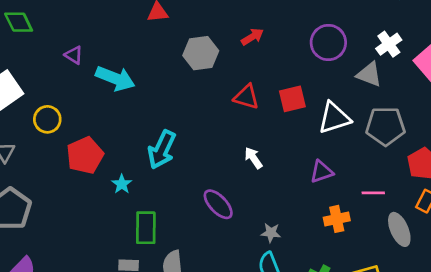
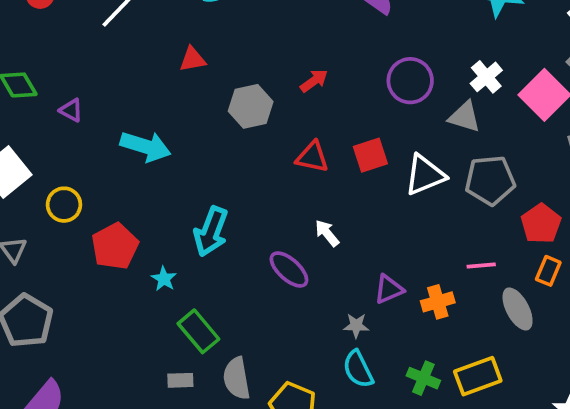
purple triangle: (74, 55) -> (71, 110), moved
purple triangle: (322, 172) -> (389, 289), moved
purple ellipse: (218, 204) -> (289, 269), moved
green rectangle: (146, 228) -> (198, 331), turned -36

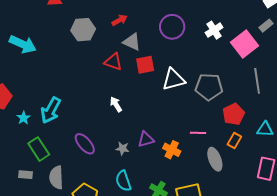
gray triangle: (465, 117) -> (132, 42), moved
cyan arrow: (211, 232) -> (51, 110), moved
purple ellipse: (289, 269) -> (85, 144), moved
orange cross: (438, 302) -> (172, 150), turned 36
gray star: (356, 326) -> (122, 149), moved

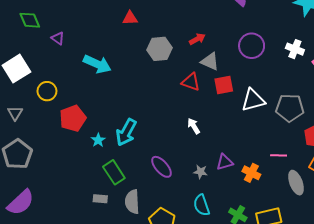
white cross: (214, 30) -> (295, 49), turned -36

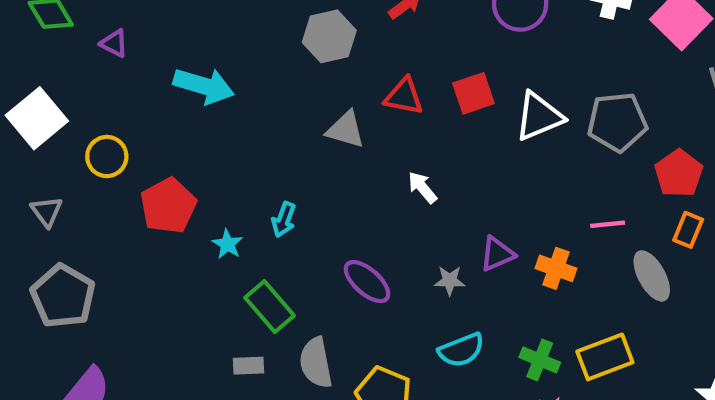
gray triangle: (210, 61) -> (346, 130), moved
cyan arrow: (126, 132) -> (284, 220), size x0.6
cyan semicircle: (202, 205) -> (461, 350), turned -85

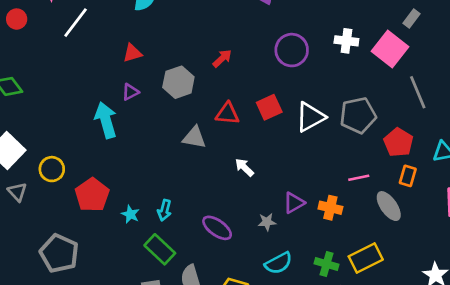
purple triangle: (114, 43) -> (130, 92), moved, turned -48
cyan arrow: (204, 86) -> (106, 120), turned -116
gray triangle: (47, 212) -> (17, 192), moved
cyan arrow: (284, 220) -> (164, 210), moved
gray pentagon: (63, 296) -> (59, 253), moved

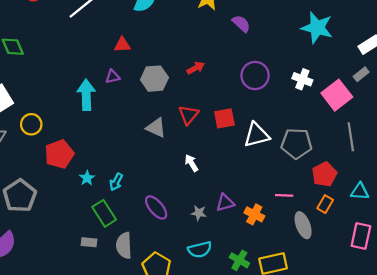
red triangle: (227, 114) -> (188, 115), turned 50

